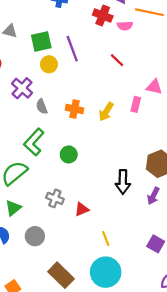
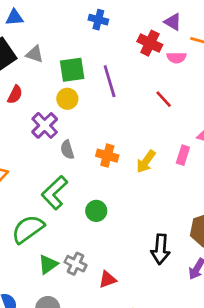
yellow circle: (49, 64) -> (67, 99), moved
green triangle: (13, 208) -> (48, 264), moved

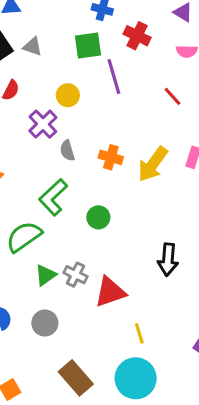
red cross: (150, 43) -> (137, 36), moved
green square: (72, 70) -> (88, 46), moved
yellow arrow: (146, 162) -> (153, 164), size x1.4
red triangle: (108, 279) -> (110, 292), size x1.6

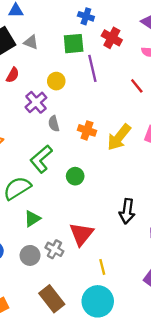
gray cross: (75, 275) -> (54, 249), moved
red triangle: (110, 292) -> (81, 234), turned -35

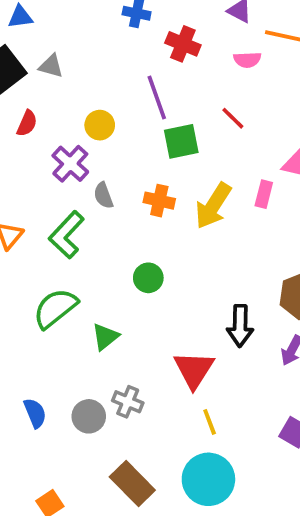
green square: (74, 44) -> (181, 141), moved
green L-shape: (41, 159) -> (66, 235), moved
green triangle: (32, 219) -> (105, 337), moved
red triangle: (81, 234) -> (194, 370), moved

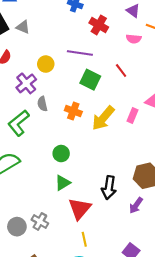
purple line: (157, 98) -> (80, 53), turned -70
green square: (181, 141) -> (90, 80), turned 30
green triangle: (105, 337) -> (63, 183), moved

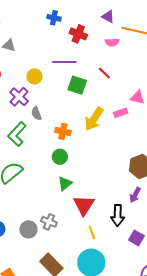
orange cross: (73, 111) -> (63, 131), moved
pink rectangle: (132, 115) -> (121, 113), turned 56
black arrow: (109, 188) -> (118, 215), moved

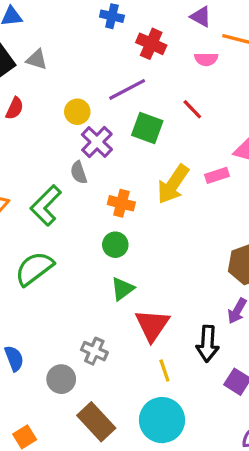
purple line: (64, 62) -> (127, 89), turned -30
purple cross: (19, 97) -> (97, 142), moved
gray circle: (28, 229) -> (61, 379), moved

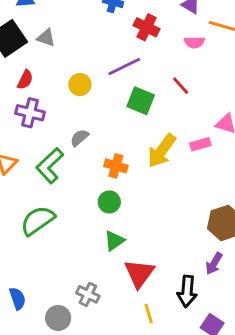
purple cross: (97, 142) -> (30, 113), moved, turned -32
gray semicircle: (79, 173) -> (79, 138), turned 66

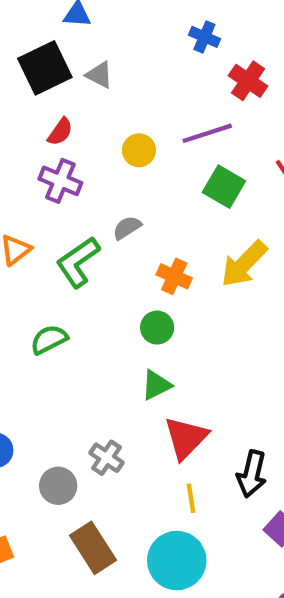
green semicircle: (38, 220) -> (49, 339), size x0.7

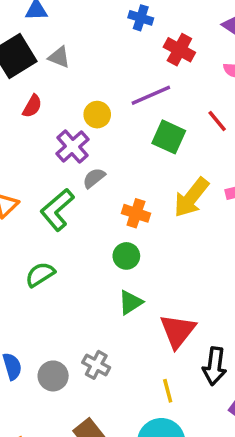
purple cross: (60, 181) -> (72, 147), moved, turned 32
red triangle: (186, 438) -> (178, 331), moved
gray circle: (58, 486) -> (53, 376), moved

